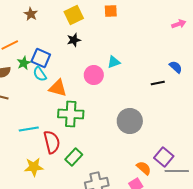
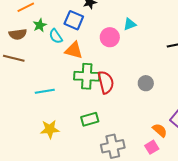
blue square: (41, 58) -> (74, 20), moved
gray circle: (130, 121) -> (146, 83), size x0.6
red semicircle: (52, 142) -> (106, 82), moved
green rectangle: (74, 157) -> (90, 119), turned 30

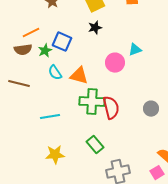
blue square: (74, 20) -> (62, 42), moved
brown semicircle: (18, 34) -> (23, 50), moved
cyan semicircle: (56, 36) -> (55, 73), moved
green rectangle: (90, 119) -> (95, 145), turned 66

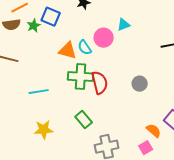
cyan semicircle: (55, 73) -> (85, 48), moved

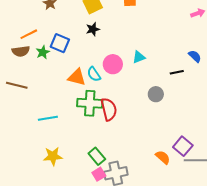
cyan triangle: (124, 25) -> (139, 57), moved
gray circle: (140, 84) -> (156, 94), moved
green rectangle: (84, 120) -> (97, 156), moved
pink square: (146, 148) -> (99, 174), moved

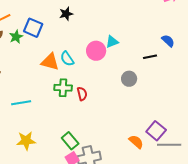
pink circle: (113, 64) -> (96, 51), moved
green cross: (90, 103) -> (63, 88), size x0.7
red semicircle: (109, 109) -> (82, 94), size x0.6

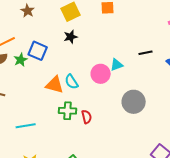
black line: (150, 57) -> (146, 53), moved
gray circle: (129, 79) -> (134, 102), size x1.5

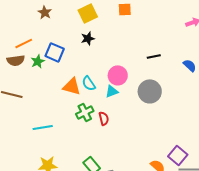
black line: (146, 53) -> (154, 56), moved
cyan triangle: (117, 65) -> (112, 91), moved
gray circle: (134, 102) -> (150, 91), moved
green cross: (68, 111) -> (85, 112), turned -30

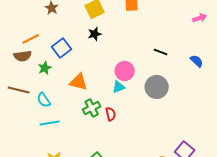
blue square: (55, 52) -> (62, 48), turned 30
black line: (154, 56) -> (161, 52), turned 32
green star: (38, 61) -> (45, 68), moved
cyan semicircle: (89, 83) -> (44, 100), moved

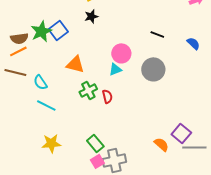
orange line: (31, 39) -> (18, 51), moved
green star: (45, 68) -> (41, 31), moved, size x1.5
cyan line: (50, 123) -> (46, 105), turned 36

